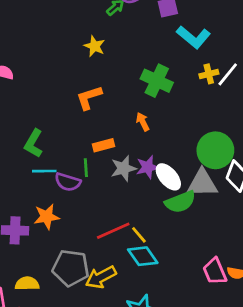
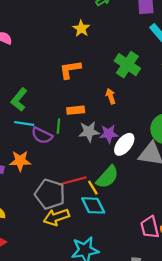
white ellipse: (168, 177) -> (124, 144), turned 70
green semicircle: (180, 202) -> (107, 177), moved, turned -35
gray pentagon: (71, 268) -> (50, 194), moved

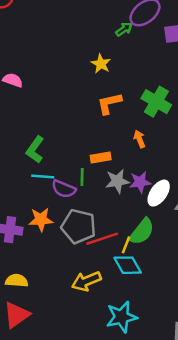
orange L-shape: (70, 70) -> (109, 103), moved
yellow line: (93, 188) -> (126, 245), turned 56
gray pentagon: (50, 194) -> (79, 226), moved

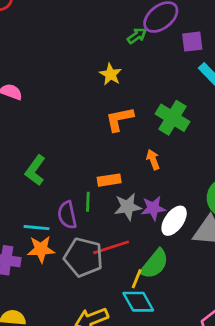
cyan line: (43, 177) -> (36, 228), moved
purple semicircle: (64, 189) -> (67, 215), turned 55
red line: (102, 239) -> (111, 247), moved

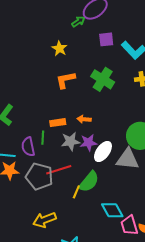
purple square: (192, 42) -> (106, 39), moved
orange arrow: (153, 160) -> (84, 119), moved, turned -64
cyan diamond: (138, 302) -> (112, 210), moved

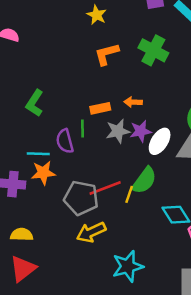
red line: (59, 170) -> (105, 188), moved
gray pentagon: (39, 176) -> (81, 198), moved

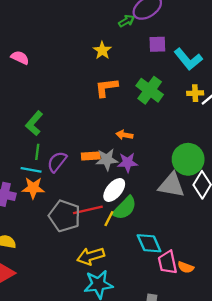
orange rectangle: (100, 108) -> (91, 156), moved
green line: (82, 129) -> (37, 152), moved
purple semicircle: (65, 141) -> (57, 162), turned 45
white ellipse: (160, 141) -> (114, 190), moved
yellow arrow: (91, 232) -> (91, 256), moved

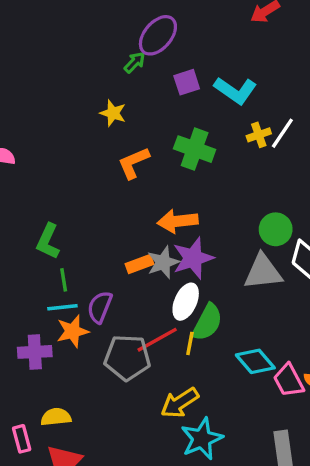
orange arrow: (124, 135) -> (178, 221), size x1.6
green circle: (188, 159) -> (276, 229), size x0.7
purple semicircle: (57, 162) -> (100, 307), moved
purple star: (128, 162) -> (193, 258), size x1.4

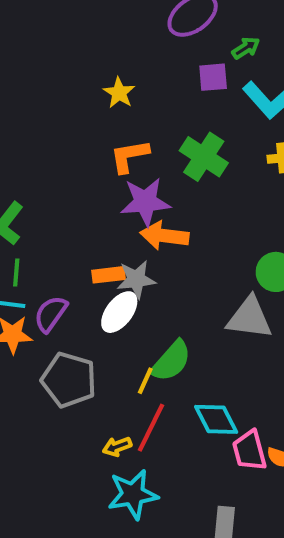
green arrow: (135, 62) -> (246, 48), moved
purple star: (193, 258) -> (145, 202), moved
white ellipse: (186, 302) -> (119, 312), moved
red line: (157, 340) -> (151, 428), moved, turned -48
yellow arrow: (180, 403) -> (117, 447), size x0.6

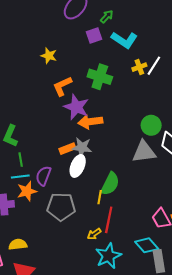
purple star: (145, 202) -> (76, 107), turned -30
gray star: (136, 279) -> (82, 147), turned 30
cyan diamond: (216, 419) -> (147, 245), moved

